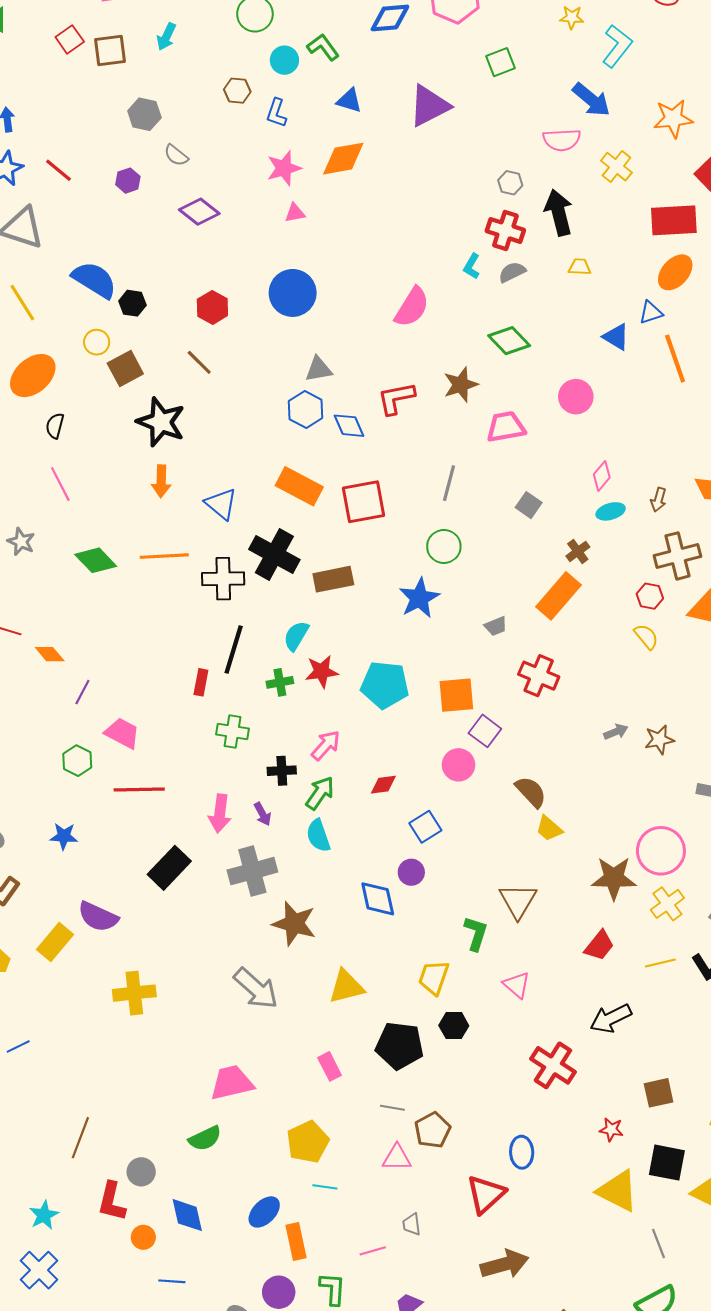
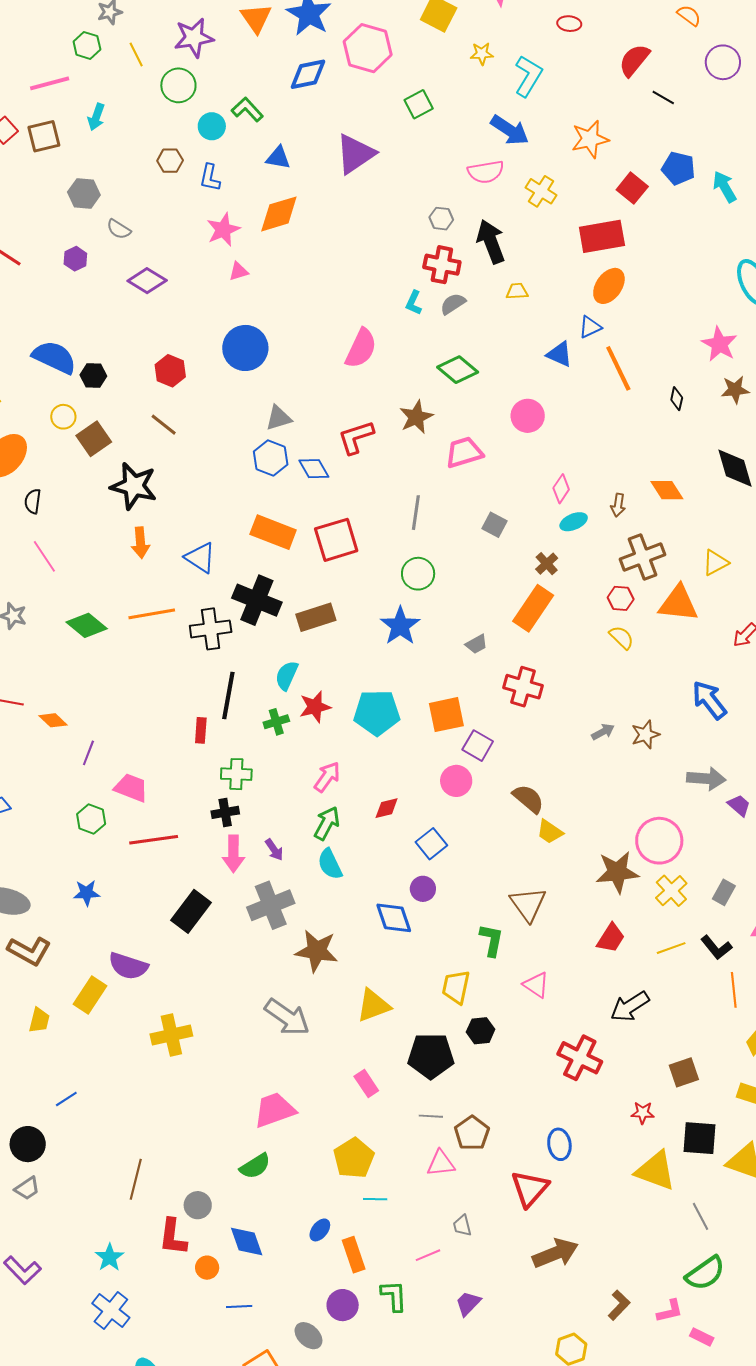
black cross: (282, 771) -> (225, 812), moved
blue ellipse: (264, 1212) -> (320, 1230), size x0.7

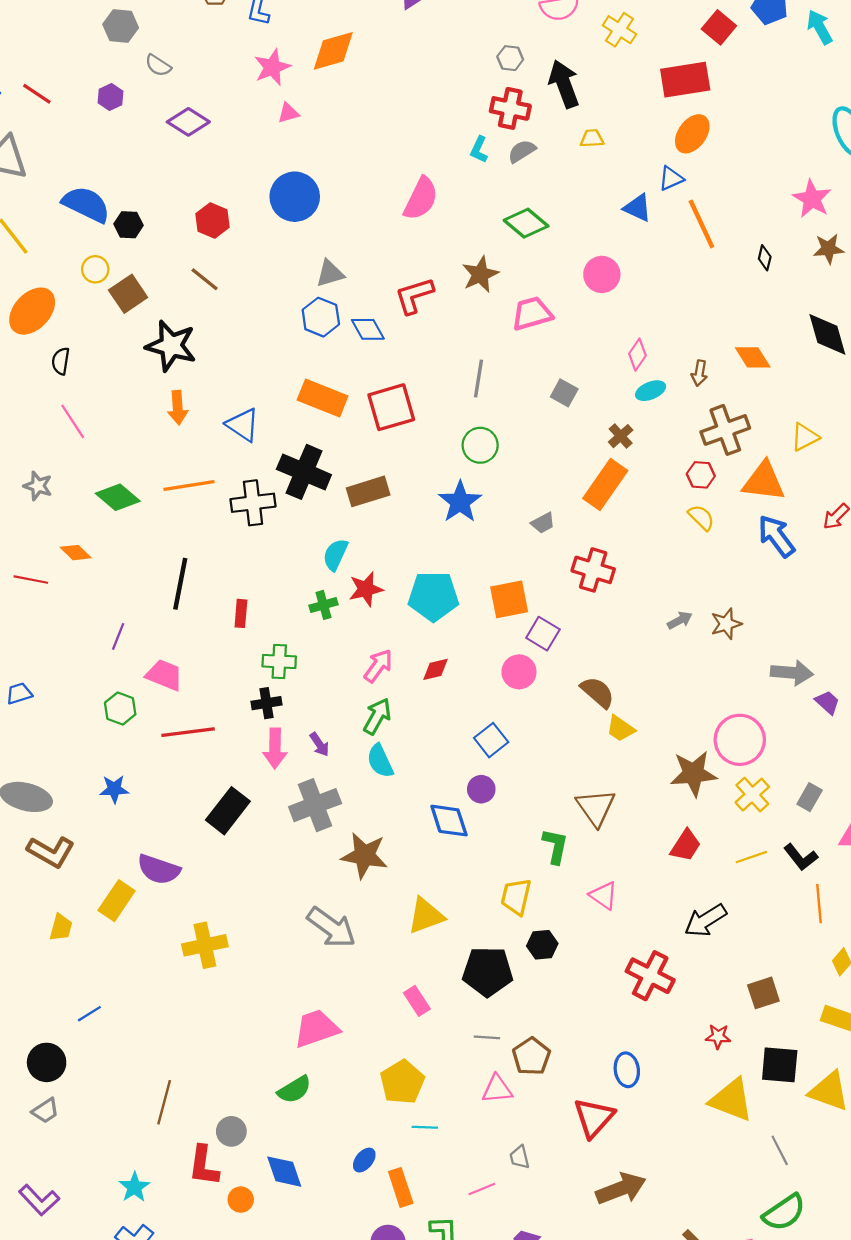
black line: (228, 695) -> (180, 584), moved
blue arrow: (709, 700) -> (776, 536), moved
orange diamond: (53, 720) -> (76, 553), moved
red diamond: (387, 808) -> (436, 669), moved

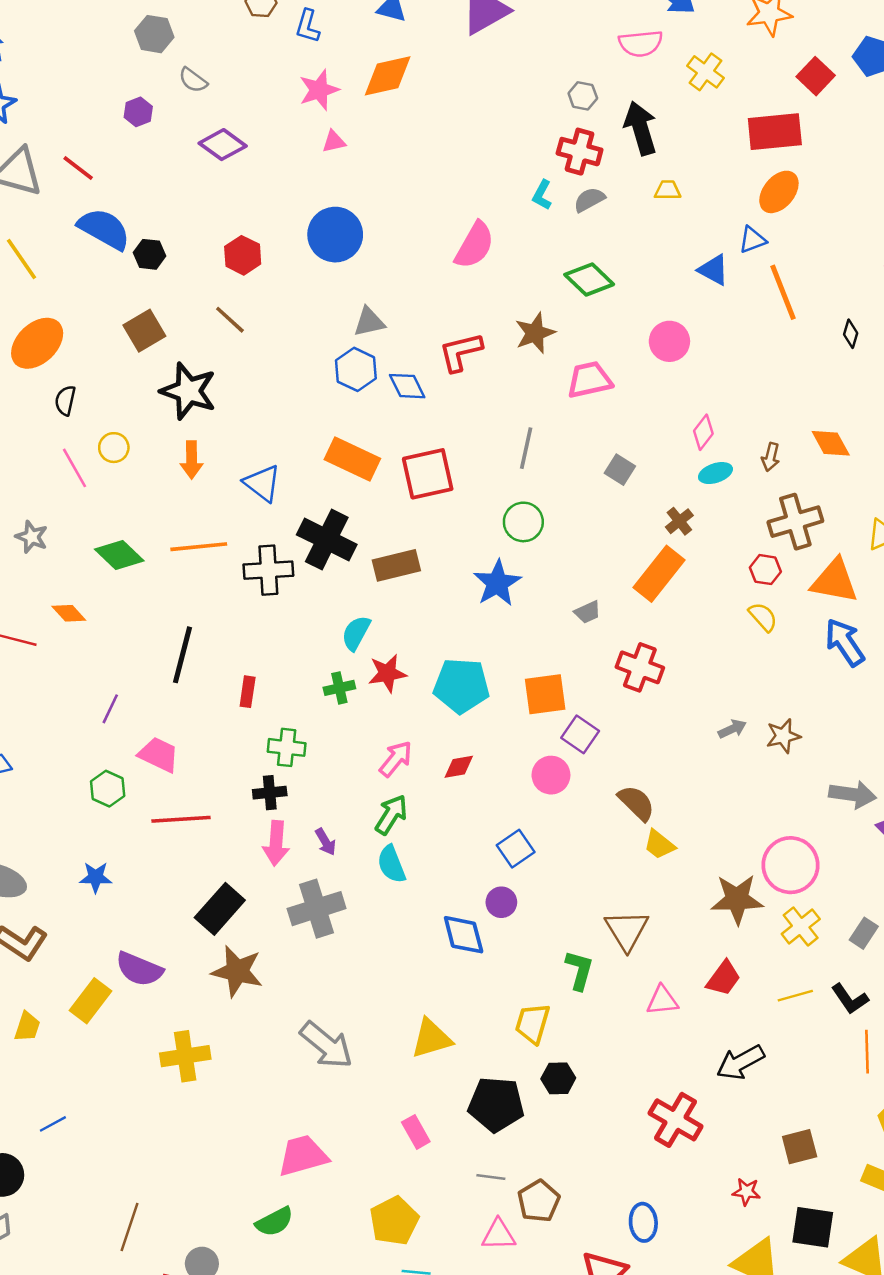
red line: (37, 94) -> (78, 168), moved
yellow circle: (95, 269) -> (114, 448), moved
brown star: (364, 855) -> (237, 971), moved
pink triangle: (604, 895) -> (662, 1001), moved, turned -44

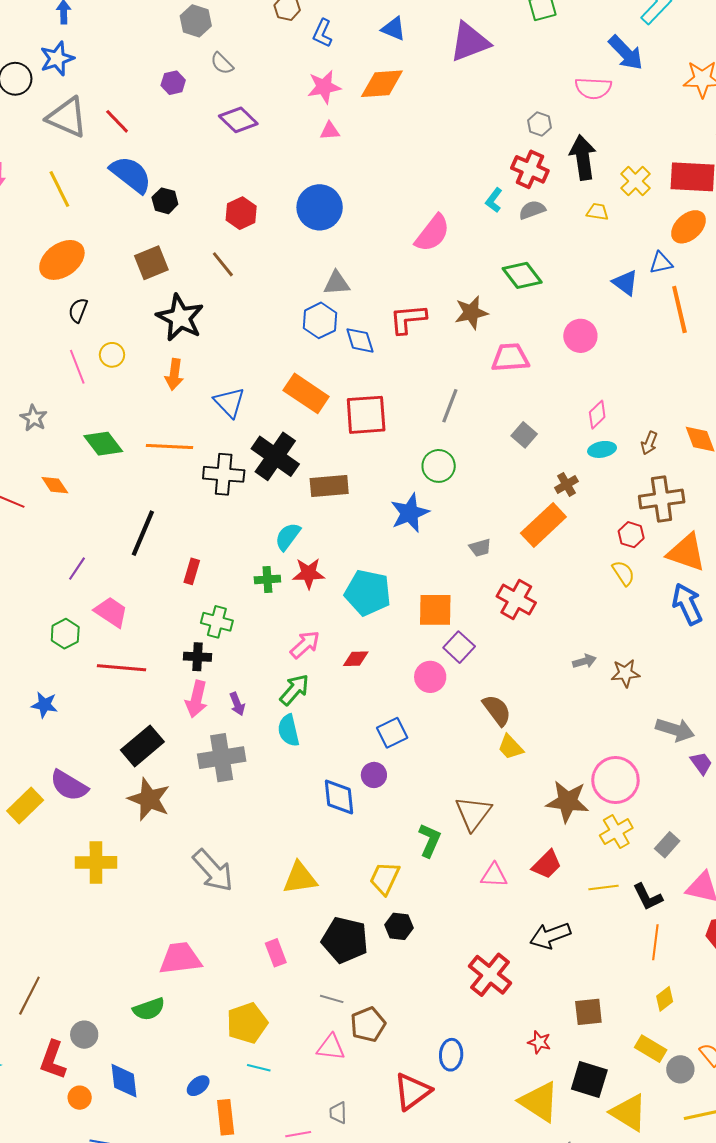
yellow cross: (705, 72) -> (636, 181), moved

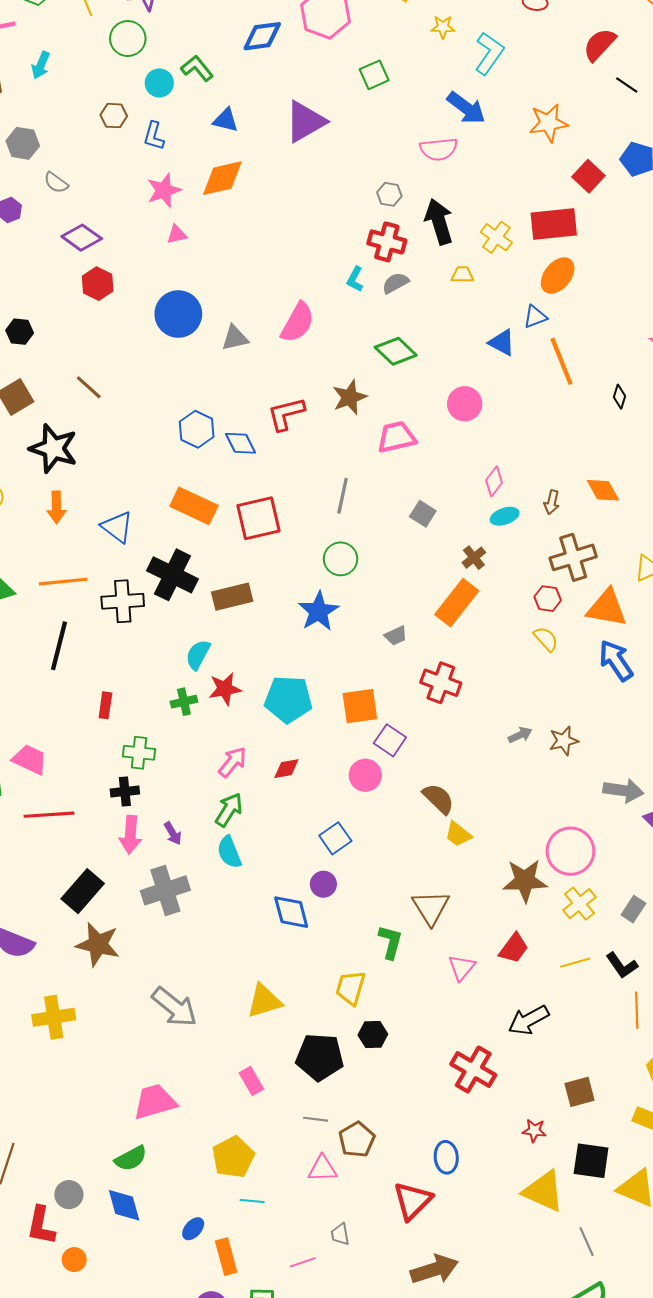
red hexagon: (241, 213) -> (98, 284), moved
gray triangle: (337, 283) -> (235, 338), moved
black line: (143, 533) -> (59, 646), moved
pink triangle: (494, 875) -> (462, 968), turned -44
blue diamond: (124, 1081) -> (124, 1205), moved

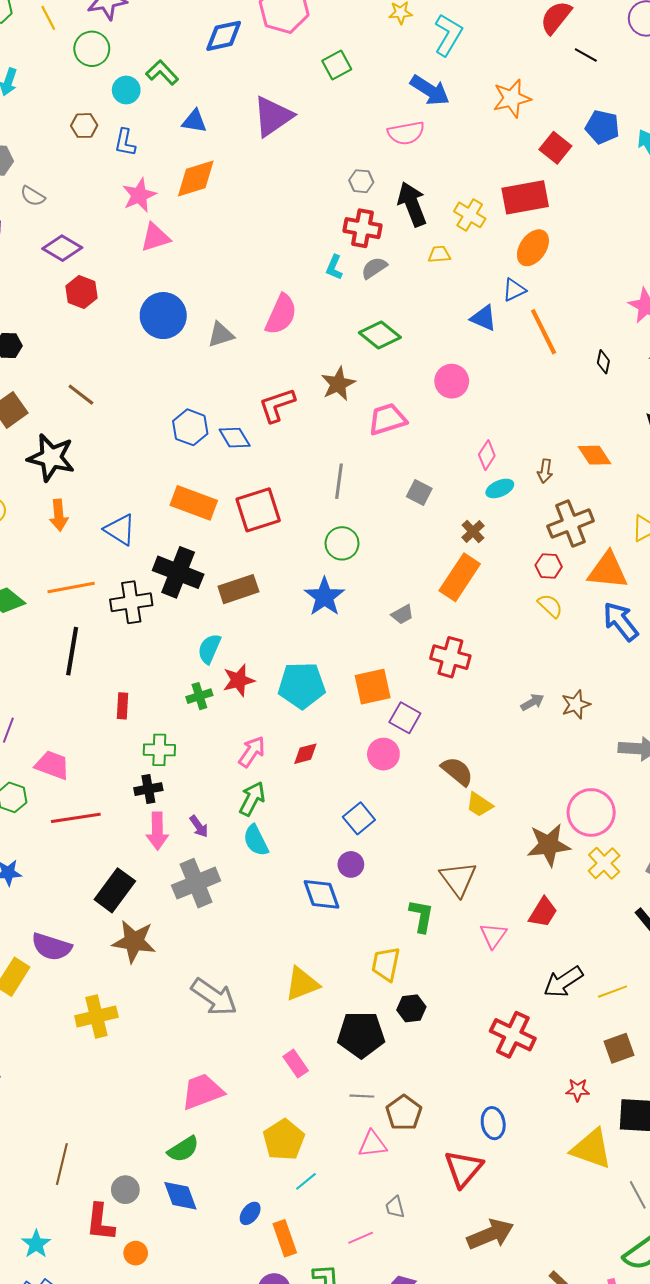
pink triangle: (177, 234) -> (155, 237), size x1.5
yellow line: (575, 963) -> (613, 992), moved
cyan line: (252, 1201) -> (306, 1181), turned -40

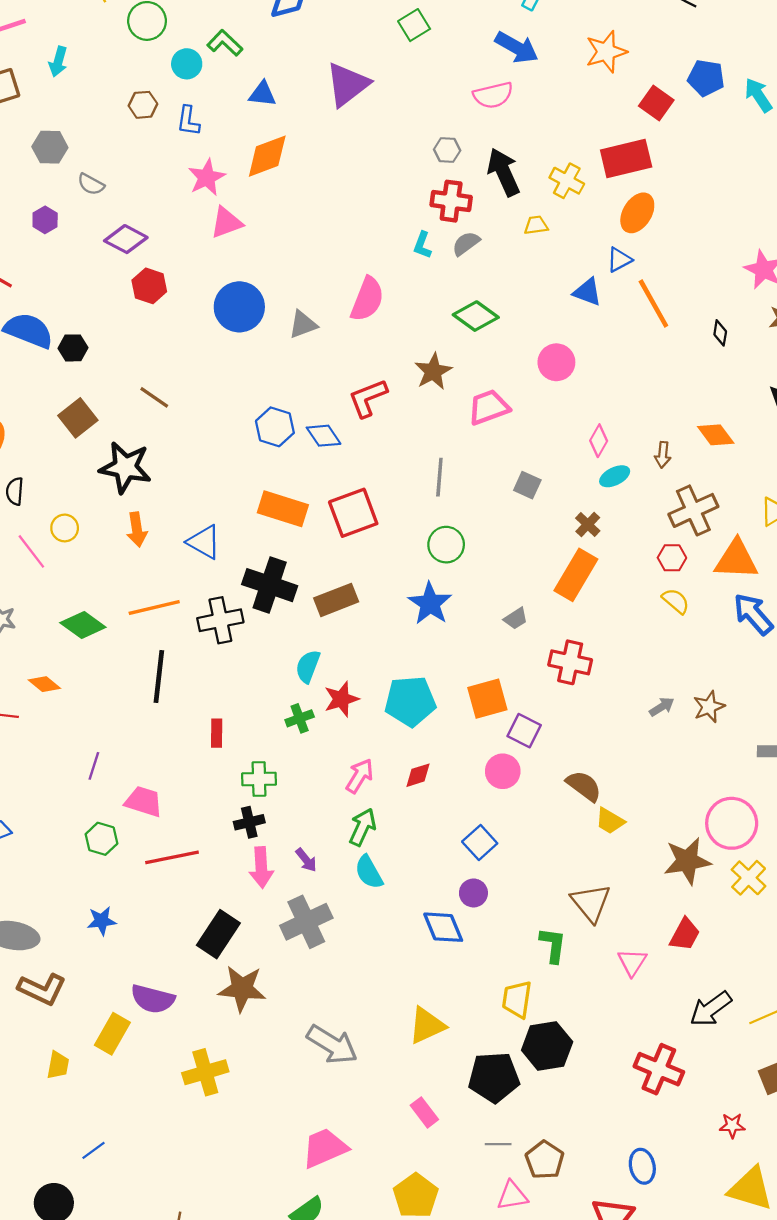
black hexagon: (411, 1008) -> (547, 1046), size x1.6

